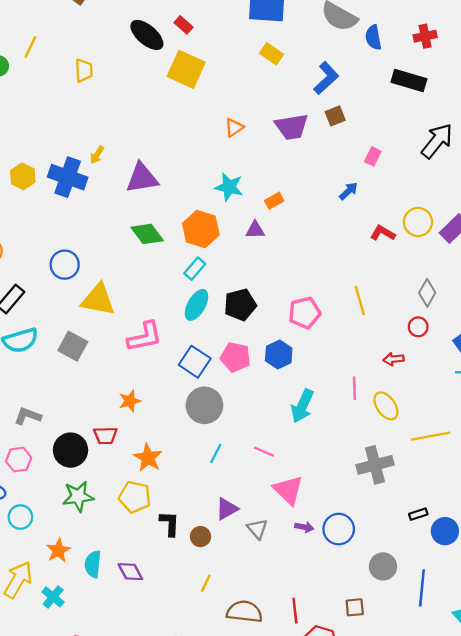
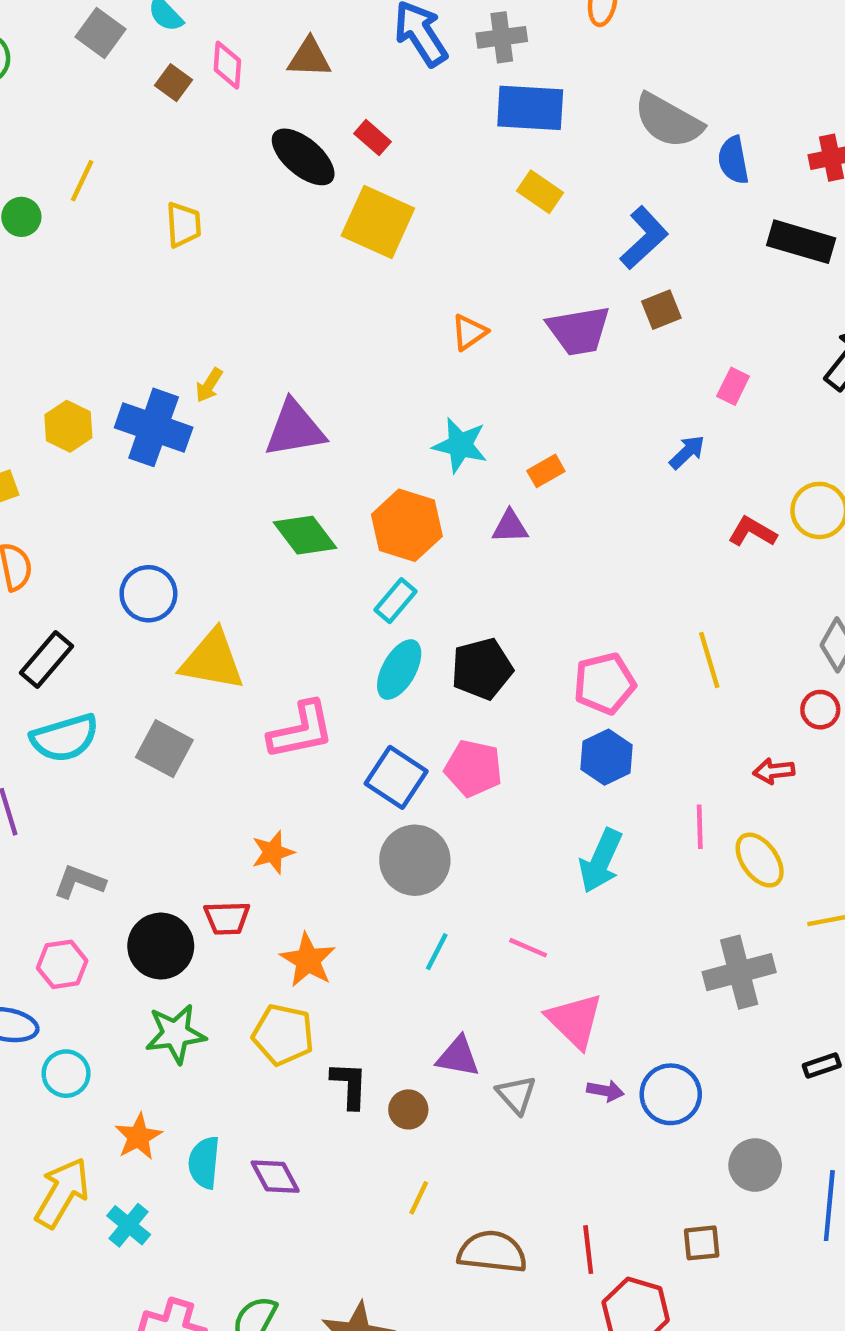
blue hexagon: (279, 354) -> (606, 757), moved
purple triangle: (227, 509) -> (458, 1057), turned 40

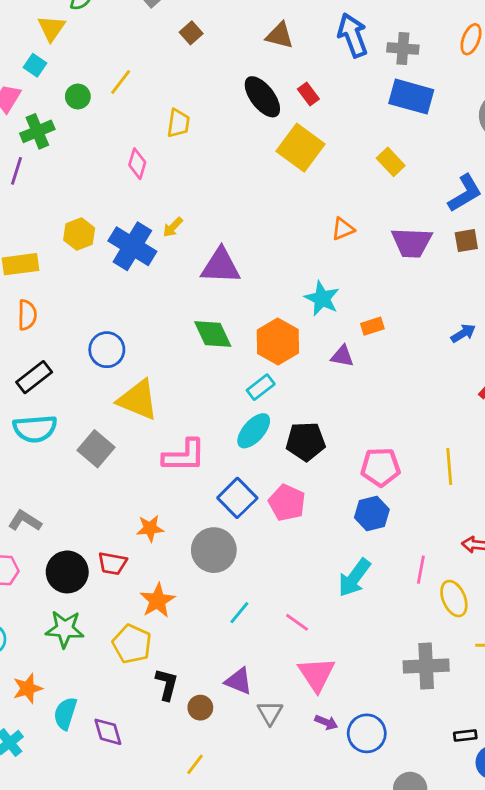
pink diamond: (227, 65) -> (137, 164), moved
yellow rectangle: (540, 192) -> (391, 162), moved
gray circle: (415, 860) -> (214, 550), moved

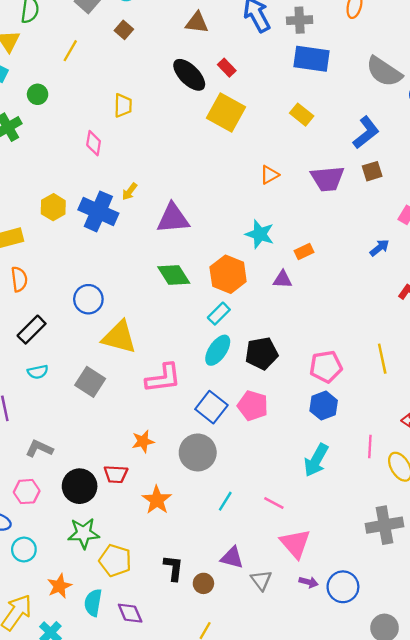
yellow line: (121, 82) -> (70, 51), moved
cyan semicircle: (35, 429) -> (38, 372), size x0.6
yellow pentagon: (132, 644) -> (115, 560), moved

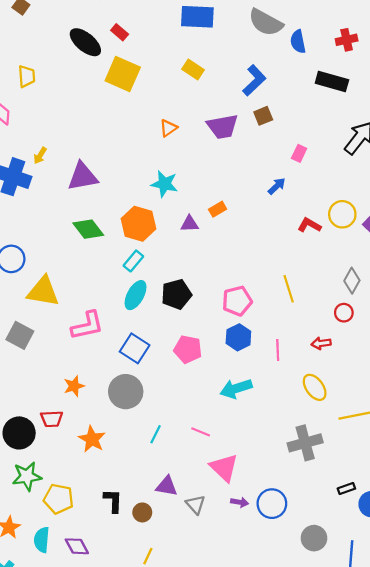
orange rectangle: (304, 252) -> (218, 209), moved
pink pentagon: (253, 406) -> (188, 349), moved
pink line: (370, 446) -> (278, 350), moved
cyan arrow: (316, 460) -> (236, 389), turned 48

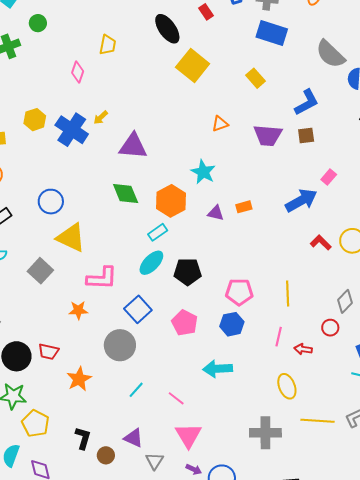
red rectangle: (120, 32) -> (206, 12), moved
blue arrow: (277, 186) -> (301, 200), size x1.8
pink line: (278, 350) -> (279, 337), moved
orange star: (74, 386) -> (78, 310), moved

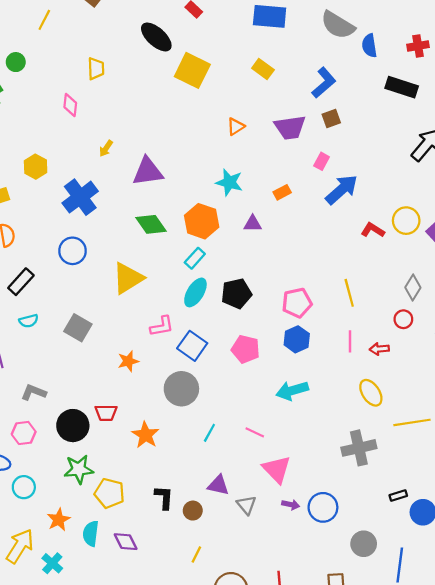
blue cross: (72, 130) -> (80, 197), moved, turned 32
pink rectangle: (329, 177) -> (322, 161), moved
orange rectangle: (244, 207) -> (282, 192), moved
yellow triangle: (71, 238) -> (128, 278), moved, turned -44
pink L-shape: (102, 278) -> (162, 326), moved, size x0.7

